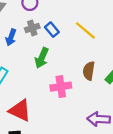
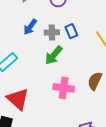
gray cross: (32, 28) -> (52, 32), moved

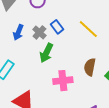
gray cross: (52, 32) -> (39, 32), turned -32

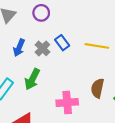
yellow line: (88, 29) -> (97, 46), turned -35
green arrow: (46, 53) -> (32, 79), moved

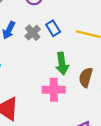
green arrow: (32, 79) -> (62, 64), moved, turned -40

